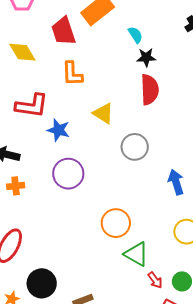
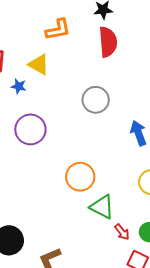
orange L-shape: (72, 74) -> (58, 30), moved, turned -96
yellow triangle: (103, 113) -> (39, 65), moved
blue star: (58, 130) -> (19, 86), size x0.7

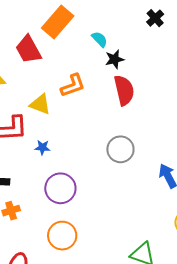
yellow triangle: (39, 65) -> (40, 104), moved
orange circle: (80, 177) -> (62, 236), moved

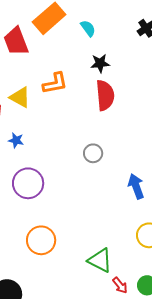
cyan semicircle: (100, 39) -> (88, 28), moved
gray circle: (120, 149) -> (93, 153), size x0.7
orange circle: (62, 236) -> (41, 240), moved

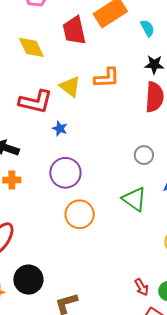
gray circle: (93, 153) -> (144, 155), moved
orange circle: (41, 240) -> (80, 214), moved
green triangle: (100, 260) -> (134, 199), moved

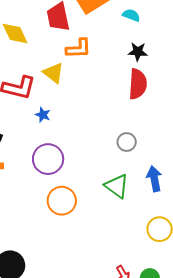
cyan semicircle: (147, 28) -> (131, 15), turned -42
orange L-shape: (107, 78) -> (79, 48), moved

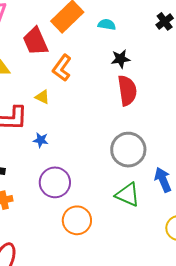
orange L-shape: (79, 48) -> (62, 68), turned 140
yellow triangle: (53, 73) -> (42, 97), size x0.7
gray circle: (127, 142) -> (128, 150), size x1.8

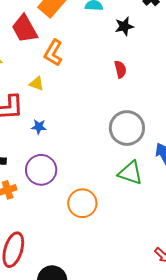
black star: (121, 59) -> (124, 26), moved
red semicircle: (127, 91) -> (120, 69), size x0.6
purple circle: (55, 182) -> (41, 170), moved

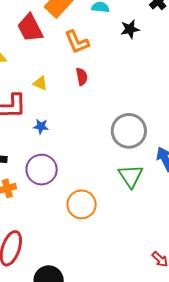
orange L-shape: (53, 53) -> (77, 42), moved, turned -56
red semicircle: (120, 69) -> (82, 77), moved
green triangle: (130, 173) -> (131, 176), turned 36

